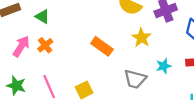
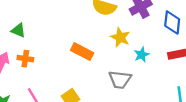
orange cross: (45, 45) -> (25, 59), turned -35
cyan star: (164, 66) -> (142, 55), moved

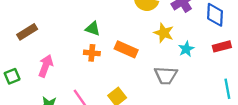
green triangle: (18, 30) -> (93, 29), moved
orange cross: (25, 59) -> (92, 53), moved

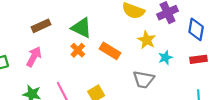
green triangle: (93, 29) -> (82, 28), size x1.5
brown rectangle: (27, 32) -> (41, 26), moved
orange cross: (92, 53) -> (78, 50), turned 32

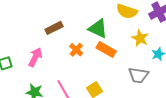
brown rectangle: (41, 26) -> (54, 28), moved
green triangle: (82, 28) -> (98, 29), moved

